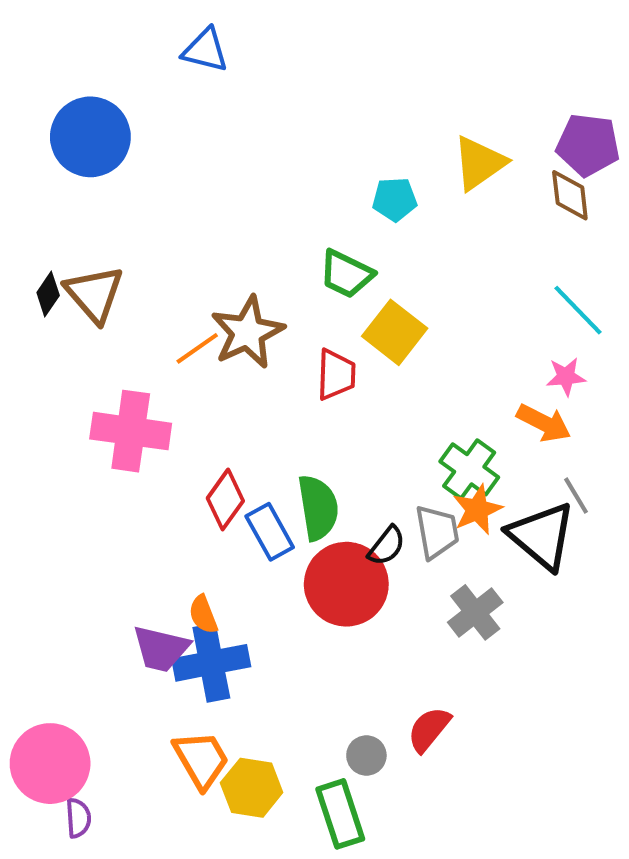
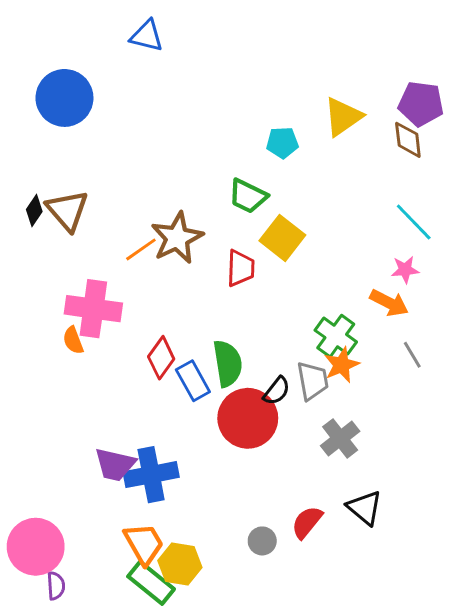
black triangle: (542, 536) -> (365, 508), moved, size x0.7
orange semicircle: (203, 614) -> (73, 340), moved
green rectangle: (340, 814) -> (151, 583), moved, turned -33

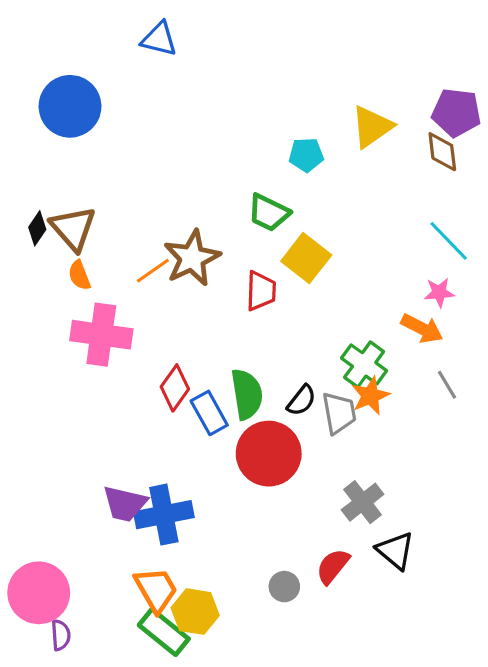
orange semicircle: (73, 340) -> (79, 275), moved
black semicircle: (277, 391) -> (302, 400), moved
gray cross: (340, 438) -> (363, 502), moved

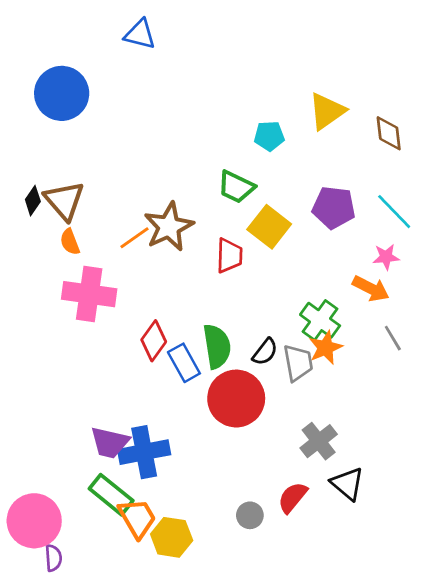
purple pentagon: (456, 113) -> (334, 207), moved
green rectangle: (164, 632) -> (111, 495), moved

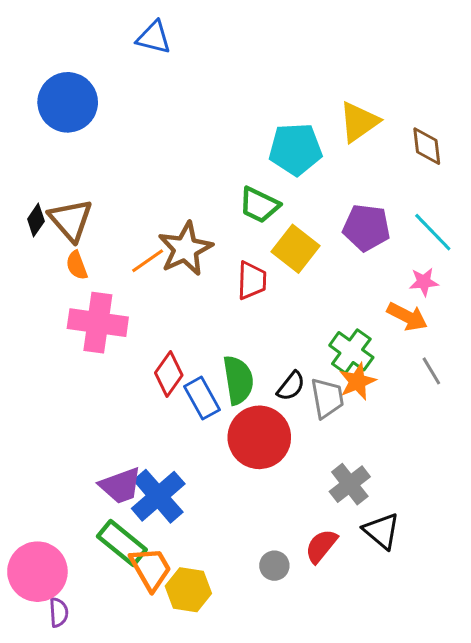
cyan pentagon: (269, 136) -> (296, 149), size x1.6
purple trapezoid: (110, 442) -> (120, 486), turned -33
blue cross: (144, 452) -> (158, 496), turned -30

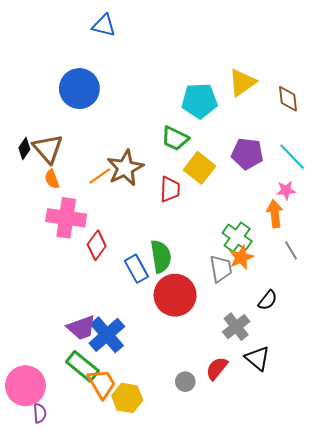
blue circle: (68, 102) -> (79, 89), moved
orange arrow: (407, 317) -> (275, 214), turned -124
red diamond: (169, 374) -> (97, 245), moved
black semicircle: (291, 386) -> (268, 300), moved

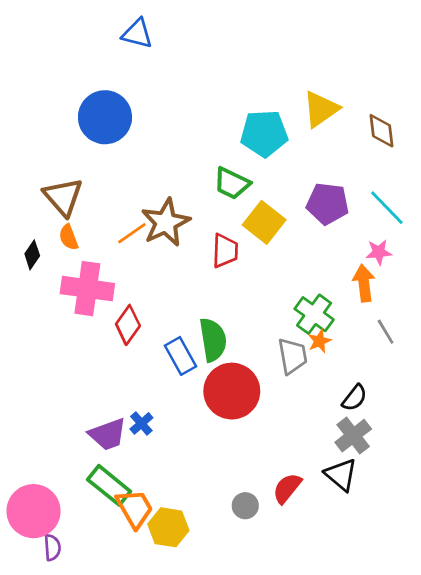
black diamond: (24, 149) -> (32, 255), moved
orange star: (241, 257) -> (319, 341), size x0.7
gray cross: (236, 327) -> (353, 436), moved
blue cross: (107, 335) -> (141, 423), moved, size x0.5

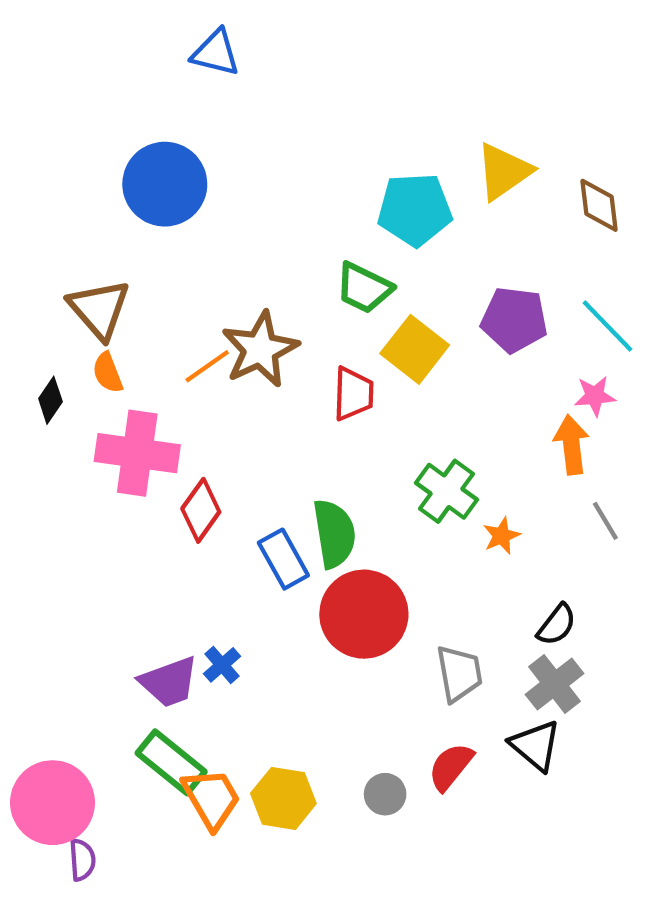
green cross: (314, 314) -> (447, 491), moved
gray trapezoid: (292, 356) -> (459, 673), moved
yellow hexagon: (168, 527) -> (283, 798), moved

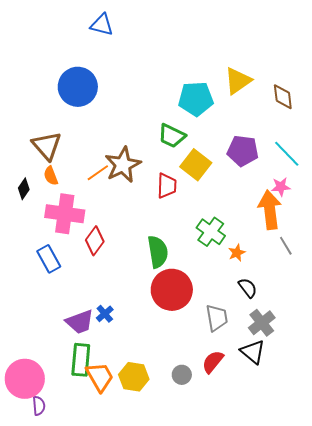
orange arrow: (571, 445) -> (270, 210), size x1.4
blue rectangle: (283, 559) -> (49, 259), moved
black semicircle: (557, 625) -> (248, 288), moved, turned -75
green rectangle: (171, 762) -> (81, 360), turned 56

